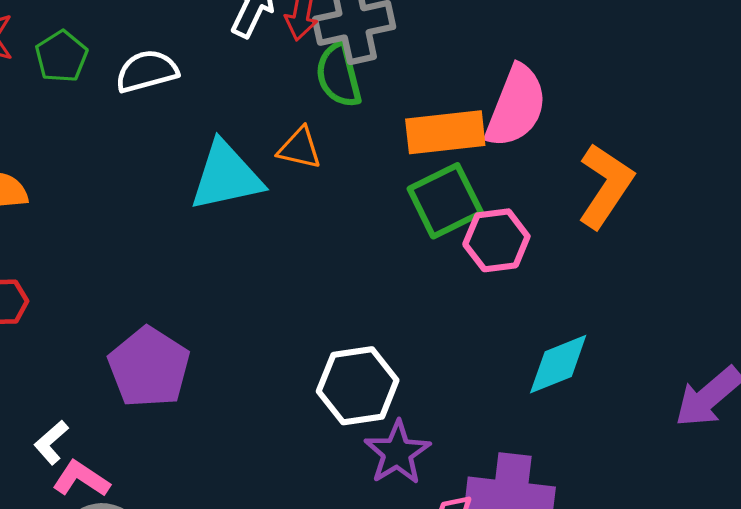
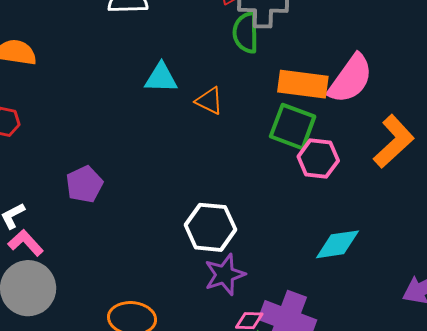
orange triangle: (300, 148) -> (209, 101), moved
cyan triangle: (226, 176) -> (161, 78), size x0.7
green square: (445, 201) -> (293, 126), turned 33
purple pentagon: (149, 367) -> (84, 184), size x0.7

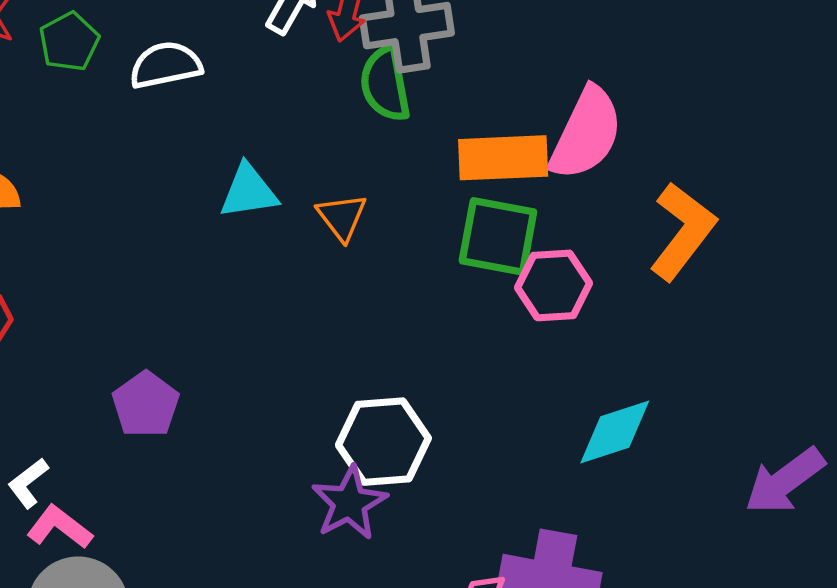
orange triangle: (209, 101) -> (342, 217), turned 36
purple star: (225, 275) -> (349, 503), moved

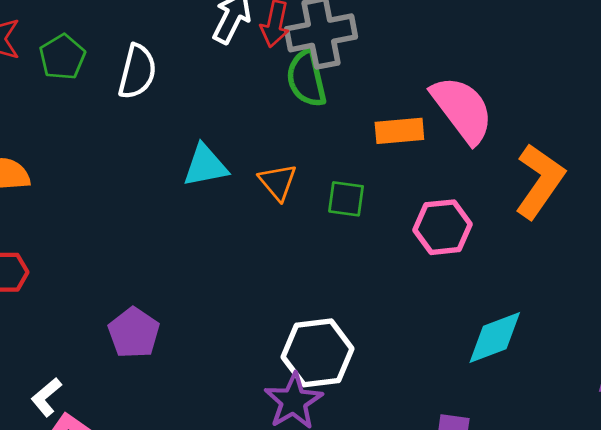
white semicircle: (166, 65) -> (137, 72), turned 118
pink semicircle: (586, 133) -> (462, 109), turned -60
orange rectangle: (503, 158) -> (399, 131), size x0.7
green square: (498, 236) -> (346, 199), moved, size x0.6

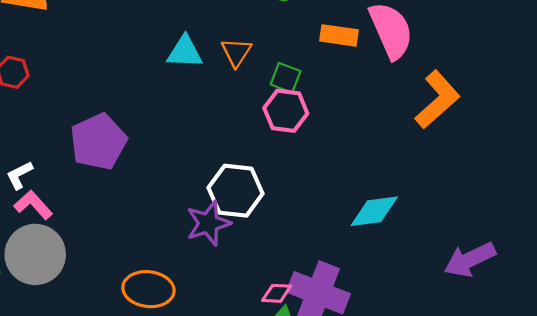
cyan triangle: (205, 166) -> (185, 52), moved
pink hexagon: (443, 227) -> (286, 111), moved
purple pentagon: (134, 333) -> (98, 142), size x1.4

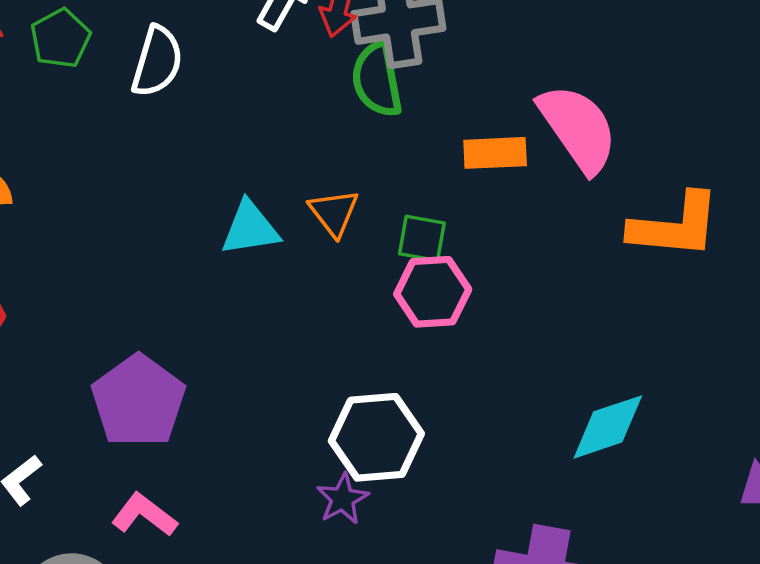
orange L-shape: (437, 100) -> (675, 226), turned 58
pink L-shape: (33, 205) -> (144, 515), moved
purple star: (208, 223) -> (343, 499), size x0.7

